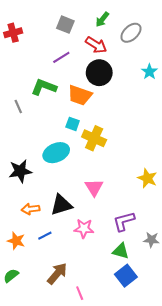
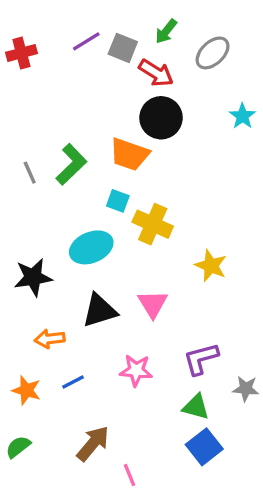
gray square: (65, 25) -> (123, 48), moved
purple line: (61, 57) -> (86, 41), moved
green L-shape: (44, 87) -> (71, 164), moved, turned 115
yellow star: (147, 178) -> (211, 266), moved
black triangle: (61, 205) -> (100, 311), moved

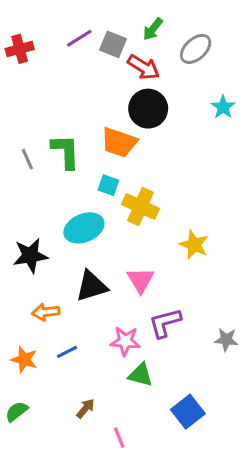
green L-shape: (71, 164) -> (66, 151), turned -48
purple L-shape: (201, 359) -> (165, 323), moved
gray star: (246, 389) -> (226, 340), moved
green triangle: (196, 407) -> (141, 375), moved
brown arrow: (93, 443) -> (85, 408), size x0.6

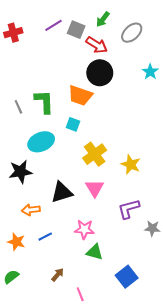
yellow cross: (141, 207) -> (95, 154), moved, turned 30
cyan ellipse: (84, 228) -> (41, 142), moved
purple L-shape: (165, 323) -> (129, 209), moved

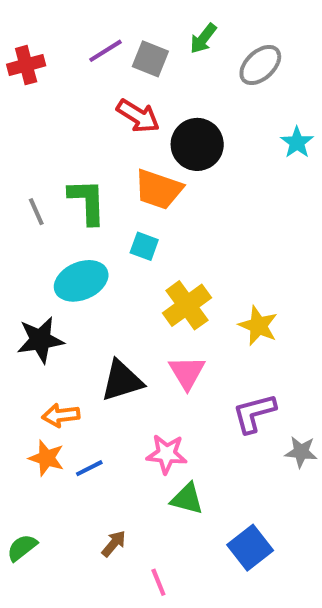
red arrow: (97, 45) -> (138, 116), moved
orange star: (16, 242) -> (46, 458), moved

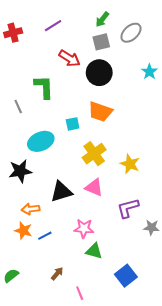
gray square: (150, 59) -> (101, 42), moved, turned -36
orange trapezoid: (158, 189) -> (100, 112), moved
green L-shape: (87, 201) -> (44, 87), moved
cyan square: (144, 246) -> (73, 124), turned -32
pink triangle: (187, 373) -> (94, 187), turned -36

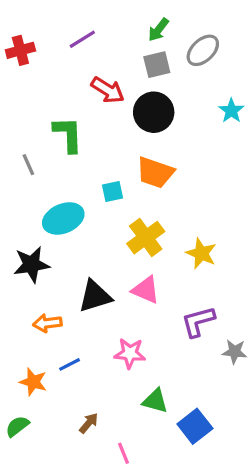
orange star: (23, 231) -> (33, 382), moved
green triangle: (94, 251) -> (155, 401), moved

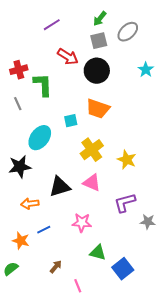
red cross: (20, 50) -> (19, 70), moved
cyan ellipse: (63, 218) -> (40, 138), turned -30

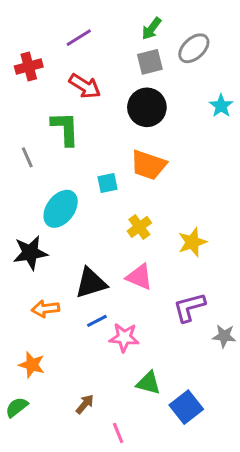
red arrow: (68, 57) -> (85, 86), moved
red cross: (19, 70) -> (29, 66), moved
yellow cross: (92, 150) -> (139, 227), size x0.7
yellow star: (127, 160) -> (192, 242), turned 30
blue line: (44, 230) -> (97, 321), moved

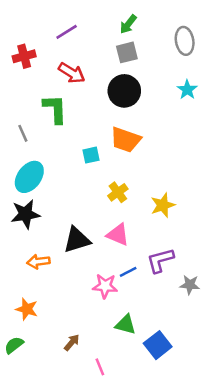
gray ellipse: (194, 48) -> (185, 41), moved, turned -56
cyan ellipse: (61, 209) -> (29, 177), moved
blue line: (97, 321) -> (128, 272), moved

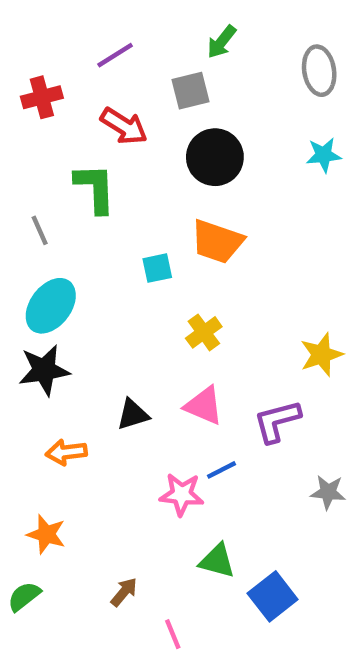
gray square: (127, 52) -> (190, 91), moved
cyan star: (187, 90) -> (324, 155), turned 30
yellow star: (163, 205) -> (321, 355), moved
black triangle: (77, 240) -> (133, 415), size x0.7
purple L-shape: (160, 260) -> (277, 421), moved

